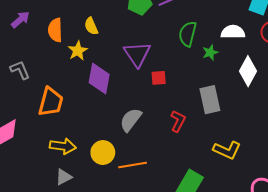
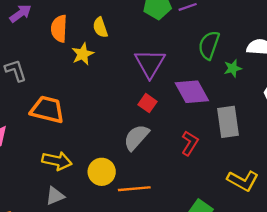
red square: (159, 78) -> (148, 103), moved, turned 35
purple diamond: (99, 79) -> (192, 92), moved, turned -44
orange trapezoid: (51, 102) -> (47, 110), turned -96

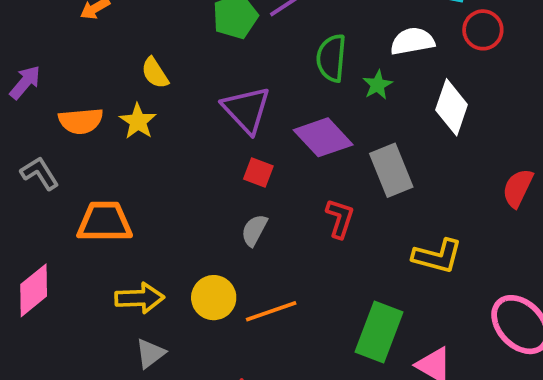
orange semicircle: (59, 29) -> (81, 121), moved, turned -84
gray semicircle: (136, 137) -> (254, 230), size x0.7

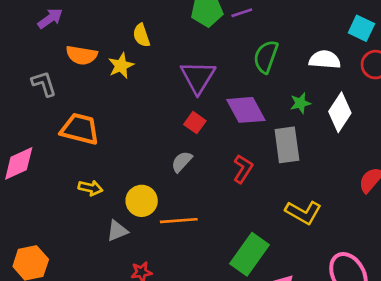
green star: (378, 85) -> (300, 103), moved
yellow arrow: (140, 298) -> (90, 188), size x0.7
gray triangle: (150, 353) -> (117, 231), moved

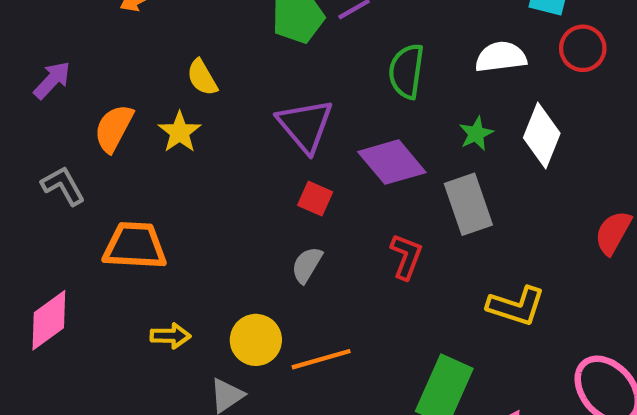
orange semicircle: (82, 55) -> (114, 128), turned 120

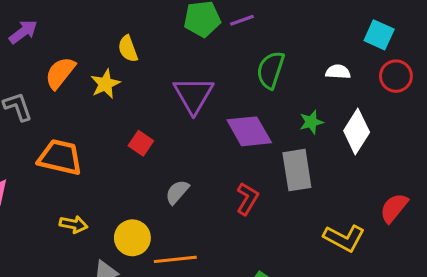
white semicircle: (501, 57) -> (338, 72), size x0.7
red square: (315, 199) -> (141, 143), moved
yellow L-shape: (516, 306) -> (344, 238), moved

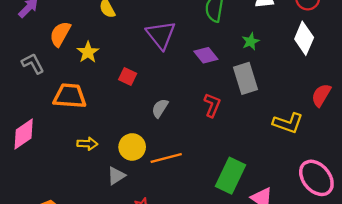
yellow star: (105, 84) -> (88, 52), moved
purple diamond: (249, 131) -> (206, 55), size x0.7
white diamond: (357, 131) -> (304, 38), moved

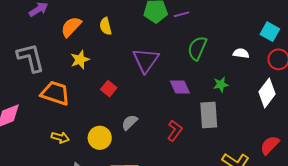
orange semicircle: (60, 34) -> (71, 27), moved
gray L-shape: (33, 64) -> (31, 58), size x1.5
yellow circle: (132, 147) -> (100, 138), moved

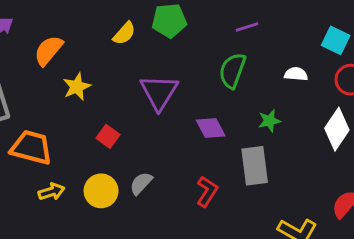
purple line: (181, 14) -> (247, 27), moved
yellow semicircle: (106, 26) -> (124, 33), moved, turned -120
yellow star: (80, 60) -> (77, 87), moved
yellow arrow: (60, 137) -> (52, 192), moved, turned -30
yellow circle: (100, 138) -> (101, 191), moved

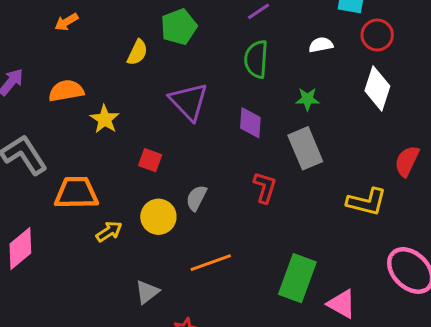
orange semicircle: (48, 50) -> (66, 91), turned 56
green star: (269, 121) -> (307, 99), turned 30
purple diamond: (211, 128) -> (250, 123), turned 48

